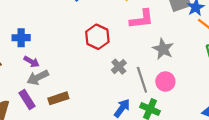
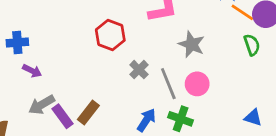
gray arrow: (38, 77) -> (42, 105), moved
brown rectangle: (58, 98) -> (88, 113), moved, turned -30
purple rectangle: (27, 100) -> (63, 116), moved

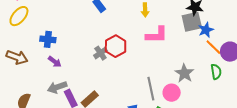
gray star: (192, 44) -> (184, 73), moved
gray cross: (139, 70) -> (100, 53), moved

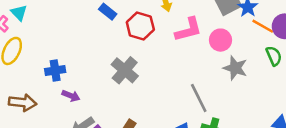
red hexagon: (116, 46) -> (140, 26), moved
gray cross: (100, 53) -> (125, 70), size x1.5
pink circle: (172, 93) -> (220, 40), moved

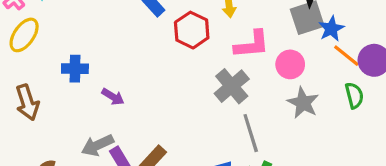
gray cross: (125, 70) -> (232, 86), moved
purple arrow: (71, 96) -> (113, 97), moved
brown arrow: (23, 103) -> (27, 102), turned 56

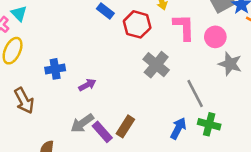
pink L-shape: (252, 44) -> (184, 27), turned -76
gray cross: (232, 86) -> (156, 65), moved
purple arrow: (113, 97) -> (87, 85), turned -49

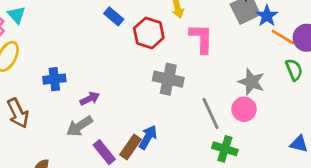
pink circle: (215, 37) -> (244, 109), moved
gray cross: (156, 65) -> (168, 79), turned -30
gray arrow: (82, 123) -> (79, 126), moved
blue arrow: (178, 128) -> (148, 137), moved

